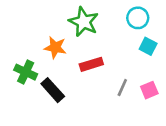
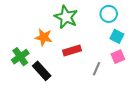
green cross: (26, 72) -> (20, 57), turned 30
pink square: (149, 90) -> (118, 57), moved

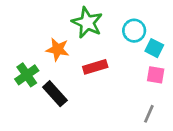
cyan circle: (109, 14) -> (134, 31), moved
pink square: (118, 57) -> (156, 75), turned 32
gray line: (96, 69) -> (149, 114), moved

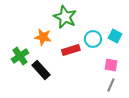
cyan circle: (134, 31) -> (93, 39), moved
pink square: (156, 75) -> (111, 65), moved

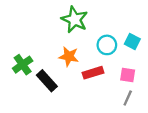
orange star: (43, 37) -> (69, 56), moved
red rectangle: (71, 50) -> (93, 73), moved

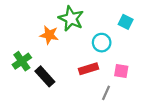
cyan square: (132, 41) -> (126, 22), moved
orange star: (69, 56) -> (49, 35), moved
gray line: (128, 98) -> (106, 93), moved

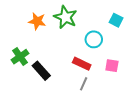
orange star: (49, 35) -> (37, 21), moved
red rectangle: (89, 69) -> (82, 64), turned 42
gray line: (106, 93) -> (84, 84), moved

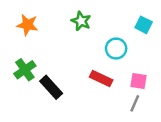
green star: (65, 17) -> (81, 21), size x0.7
orange star: (37, 21) -> (27, 25), moved
gray line: (84, 84) -> (135, 103), moved

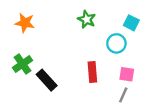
green star: (81, 21) -> (87, 19), moved
cyan circle: (116, 49) -> (116, 43), moved
red rectangle: (101, 78) -> (92, 72), turned 60

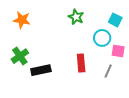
pink square: (127, 74) -> (118, 51), moved
black rectangle: (47, 80) -> (41, 70), turned -60
gray line: (123, 95) -> (108, 71), moved

